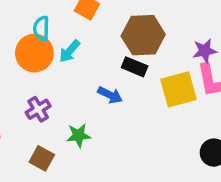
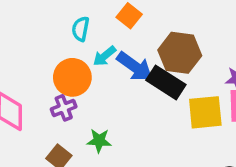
orange circle: (34, 53) -> (72, 77), moved
black rectangle: (135, 67) -> (166, 82), size x1.5
blue arrow: (110, 95) -> (135, 67), moved, size x1.5

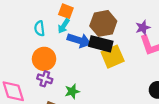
cyan arrow: (104, 56) -> (64, 26), moved
purple cross: (64, 108) -> (45, 79), turned -32
yellow square: (205, 112) -> (113, 57), moved

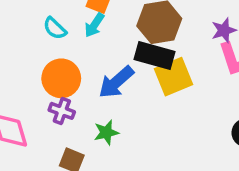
cyan semicircle: (40, 28) -> (55, 28), turned -40
blue arrow: (79, 40) -> (116, 82), moved, turned 120

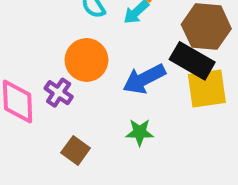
purple cross: (62, 111) -> (59, 93), moved
green star: (106, 132) -> (140, 132), moved

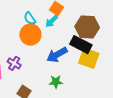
orange circle: (86, 60) -> (30, 35), moved
yellow square: (207, 89) -> (89, 58), turned 30

